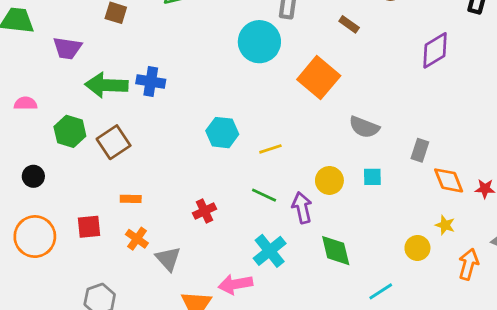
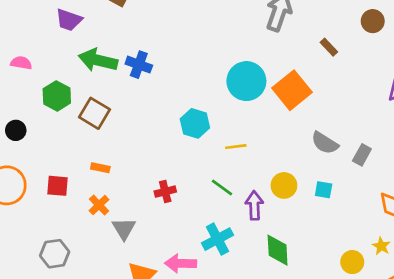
cyan circle: (259, 42) -> (246, 81), moved
brown square: (114, 142) -> (95, 113), turned -36
gray rectangle: (420, 150) -> (362, 155), moved

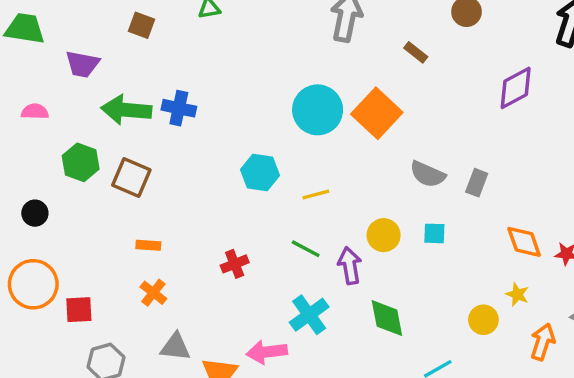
pink semicircle: (21, 63) -> (35, 112), moved
red square: (58, 186) -> (79, 310), moved
gray triangle: (124, 229) -> (175, 347), moved, turned -45

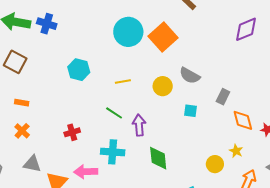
cyan hexagon: (260, 172) -> (79, 70), moved
gray rectangle: (477, 183) -> (223, 97), moved
yellow circle: (384, 235) -> (163, 86), moved
red cross: (235, 264) -> (72, 132), moved
cyan cross: (309, 315) -> (113, 152), turned 35

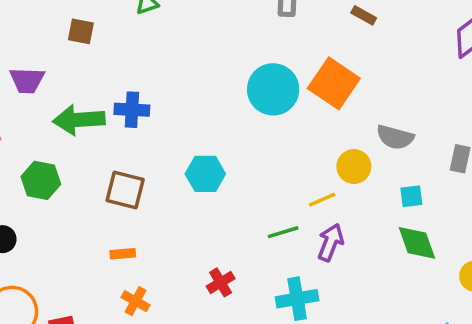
brown square: (15, 62) -> (125, 190), moved
yellow line: (123, 82) -> (322, 200), moved
green line: (114, 113) -> (283, 232), turned -36
purple arrow: (139, 125) -> (331, 242), turned 40
green diamond: (158, 158) -> (417, 243), moved

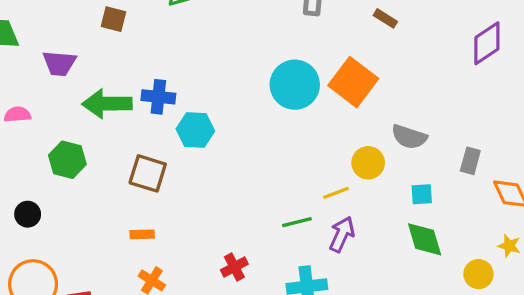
cyan hexagon: (205, 174) -> (195, 130), moved

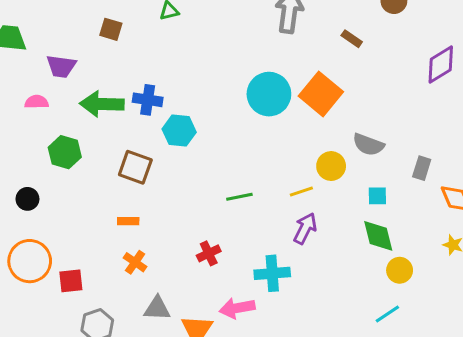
pink semicircle: (17, 114) -> (37, 102), moved
green line: (297, 222) -> (239, 197), moved
yellow circle: (478, 274) -> (400, 270), moved

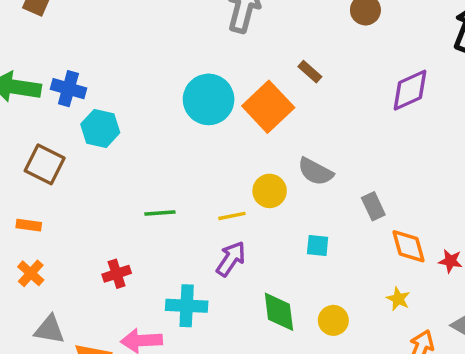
brown rectangle: (352, 39) -> (310, 72), moved
gray rectangle: (422, 168) -> (373, 206), turned -50
cyan square: (377, 196) -> (318, 246), moved
green diamond: (378, 236) -> (279, 312), moved

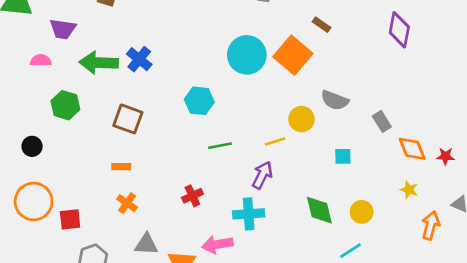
blue cross: (68, 89) -> (139, 59), turned 30
purple diamond: (410, 90) -> (399, 30), turned -48
cyan hexagon: (100, 128) -> (199, 101), moved
purple arrow: (231, 259) -> (262, 175), moved

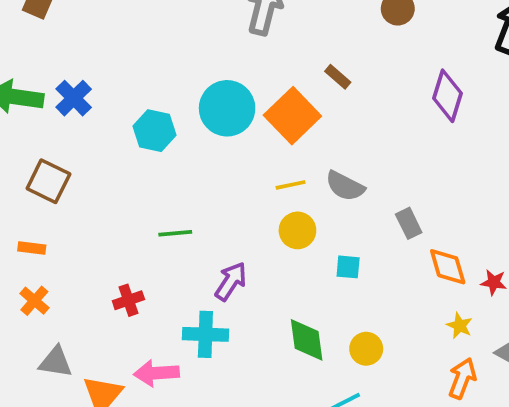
cyan hexagon: (199, 101) -> (155, 131), moved
yellow circle: (301, 119) -> (297, 230), moved
yellow line: (275, 141) -> (291, 185), moved
yellow star: (409, 190) -> (459, 326), moved

